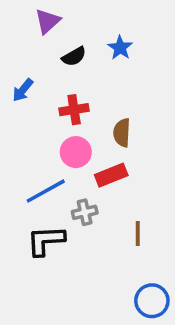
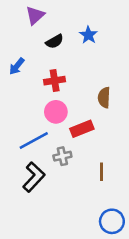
brown semicircle: (122, 133) -> (104, 98), moved
black L-shape: (46, 241) -> (34, 177), turned 136

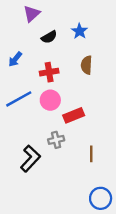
brown semicircle: (104, 98) -> (87, 65), moved
blue line: (34, 141) -> (19, 99), moved

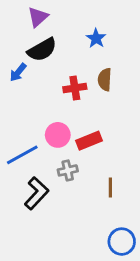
black semicircle: (49, 37) -> (42, 50), moved, size x1.5
red cross: (49, 72) -> (75, 88), moved
blue line: (19, 99) -> (22, 155), moved
pink circle: (50, 100) -> (58, 135), moved

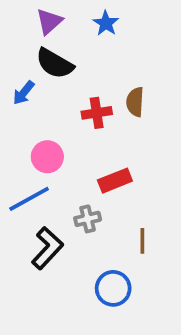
blue star: (96, 38) -> (106, 23), moved
black semicircle: (42, 50) -> (55, 64), turned 60
pink circle: (58, 135) -> (47, 157), moved
blue circle: (122, 242) -> (113, 288), moved

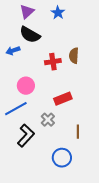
blue arrow: (24, 93) -> (13, 51), turned 32
gray cross: (88, 219) -> (48, 120), turned -32

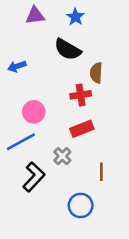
purple triangle: (27, 12) -> (35, 16), turned 35
black semicircle: (30, 35) -> (68, 49), moved
red cross: (53, 62) -> (81, 95), moved

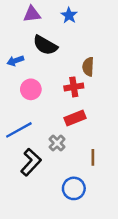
black semicircle: (68, 49) -> (45, 45), moved
pink circle: (34, 112) -> (31, 89), moved

